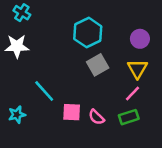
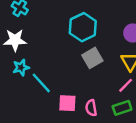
cyan star: (17, 115) -> (21, 67), moved
pink semicircle: (96, 117) -> (91, 108), turned 35

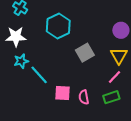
cyan hexagon: (83, 27) -> (58, 26), moved

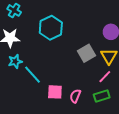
gray square: (85, 53) -> (86, 53), moved
pink semicircle: (84, 97) -> (75, 96), turned 32

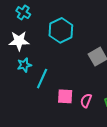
cyan line: (32, 75) -> (42, 79), turned 66

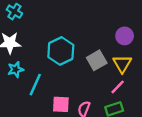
cyan hexagon: (61, 30) -> (61, 51), moved

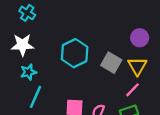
gray square: (97, 60) -> (111, 63), turned -30
cyan line: (35, 85) -> (36, 97), moved

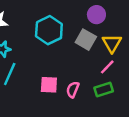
purple circle: (140, 38) -> (96, 15), moved

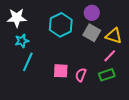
purple circle: (96, 15) -> (92, 13), moved
yellow triangle: (112, 43) -> (114, 36), turned -42

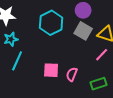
green rectangle: (107, 75) -> (99, 84), moved

